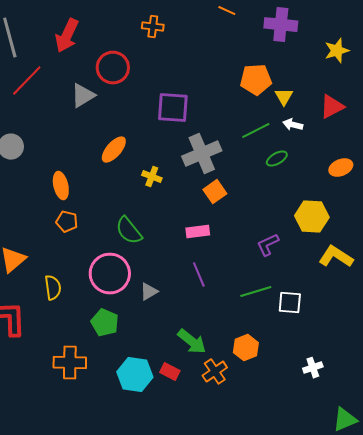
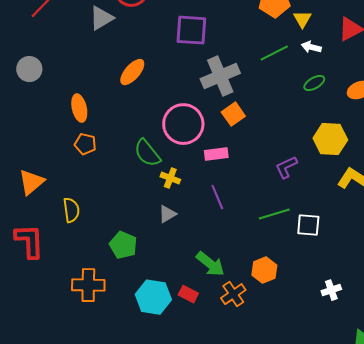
green ellipse: (277, 159) -> (314, 83), moved
yellow cross: (152, 177) -> (170, 178), moved
pink circle: (110, 274) -> (183, 124), moved

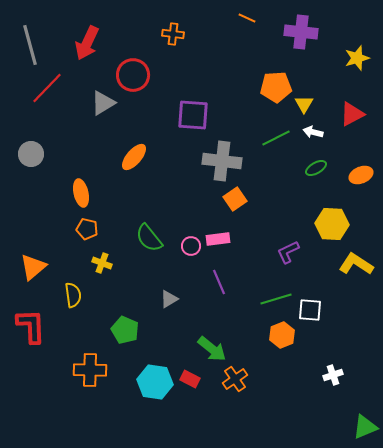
gray cross: (220, 76) -> (222, 161), turned 30
pink circle: (183, 124) -> (191, 246), moved, size x0.5
yellow cross: (170, 178) -> (102, 263), moved
orange hexagon: (264, 270) -> (282, 335), moved

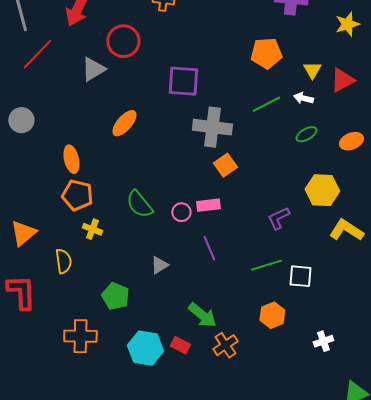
yellow triangle: (304, 104) -> (312, 70), moved
orange pentagon: (87, 229) -> (77, 195), size x1.4
orange hexagon: (282, 335) -> (272, 315), moved

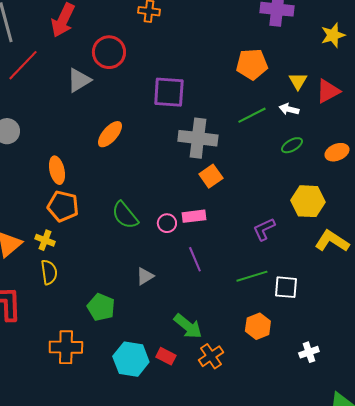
yellow cross: (92, 229) -> (45, 240), moved

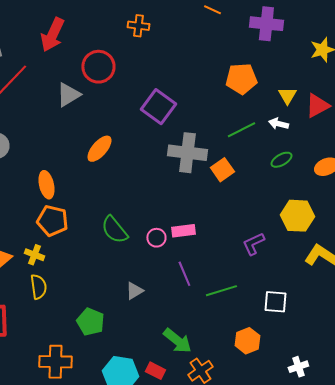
purple square: (169, 92) -> (158, 107), turned 32
orange square: (211, 176) -> (222, 170), moved
green line: (252, 276) -> (221, 291), moved

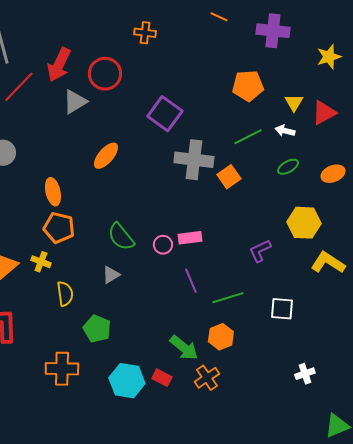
red arrow: (52, 35) -> (59, 65), moved
yellow semicircle: (38, 287) -> (65, 294), moved
gray triangle: (134, 291) -> (111, 275), moved
orange hexagon: (247, 341) -> (221, 337), moved

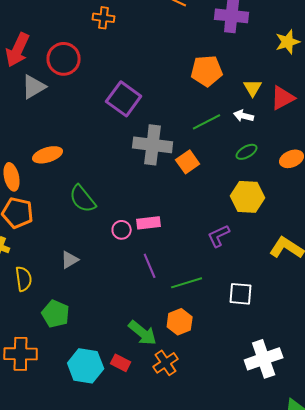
orange ellipse: (106, 156) -> (48, 155), moved, turned 32
yellow hexagon: (304, 223) -> (248, 197), moved
green semicircle: (121, 237) -> (83, 199), moved
white cross: (305, 374) -> (264, 359), size x1.8

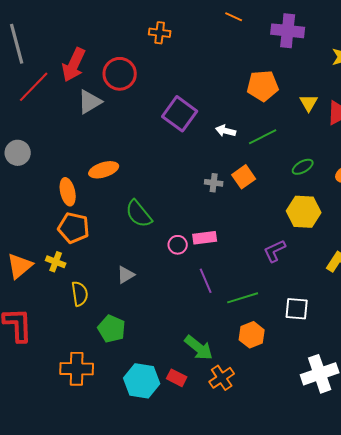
white arrow: (244, 116) -> (226, 131), moved
gray cross: (153, 145) -> (214, 183), moved, size x0.5
orange hexagon: (180, 322) -> (252, 335), moved

